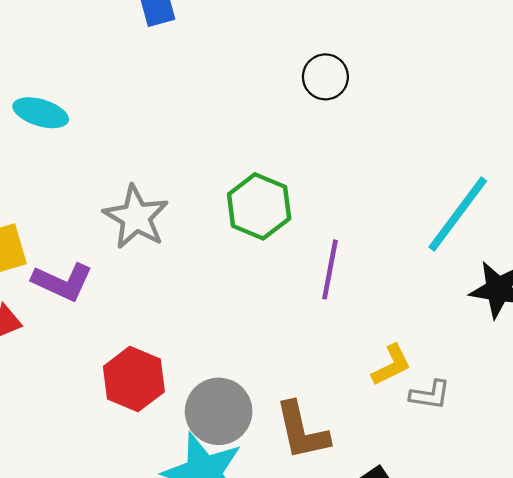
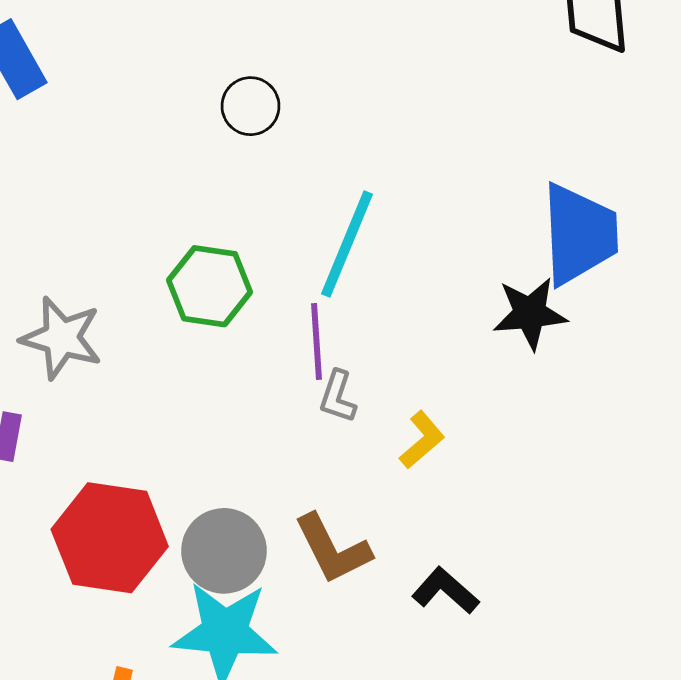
cyan line: (458, 214) -> (347, 244), moved
red hexagon: (134, 379) -> (110, 538), size x1.4
gray L-shape: (430, 395) -> (338, 397), moved, turned 114

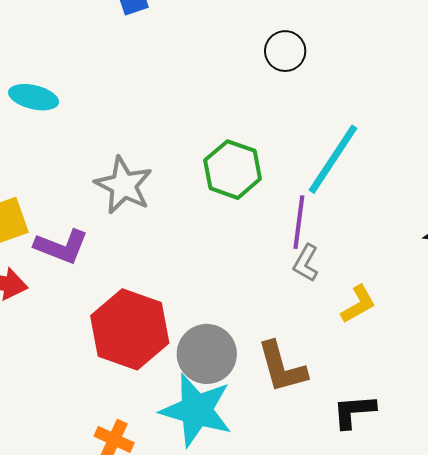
black L-shape: (445, 591) -> (354, 411), turned -57

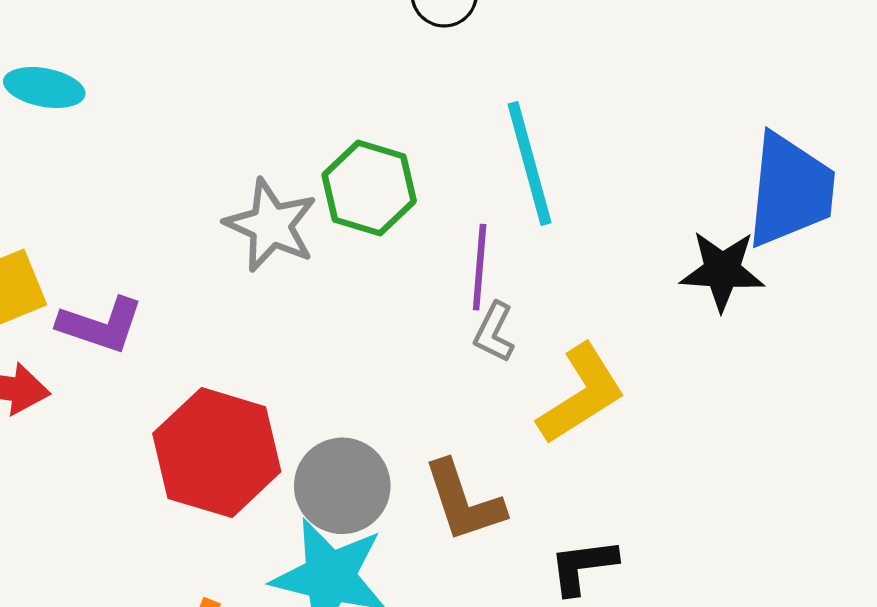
cyan line: (333, 159) -> (529, 163), turned -46
gray star: (124, 185) -> (271, 225), moved
yellow L-shape: (358, 304) -> (581, 394), size x1.6

